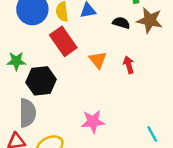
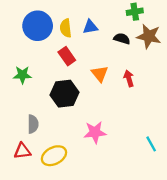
red rectangle: (63, 41) -> (67, 56), size x0.7
black hexagon: (41, 81) -> (65, 94), moved
gray semicircle: (27, 113) -> (33, 124), size x0.7

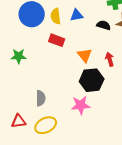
red rectangle: (67, 56) -> (57, 40), turned -35
black hexagon: (65, 94) -> (92, 80), moved
gray semicircle: (33, 124) -> (41, 98), moved

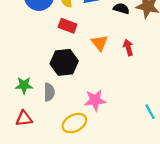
green star: (19, 56) -> (24, 85), moved
black hexagon: (92, 80) -> (64, 62), moved
yellow ellipse: (46, 125) -> (74, 123), moved

